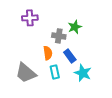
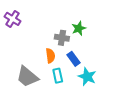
purple cross: (30, 18) -> (13, 19), moved, turned 35

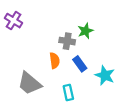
cyan rectangle: (58, 76) -> (68, 92), moved
cyan star: (87, 77) -> (105, 75), moved

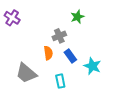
green star: (85, 31) -> (77, 17), moved
gray cross: (67, 41) -> (59, 36), turned -32

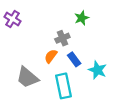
orange semicircle: (48, 53) -> (51, 56), turned -136
cyan rectangle: (60, 81) -> (64, 86), size x1.6

